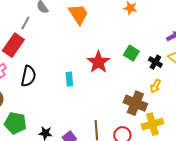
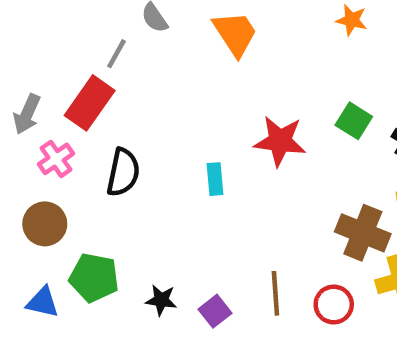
red star: (98, 62) -> (280, 141), turned -30

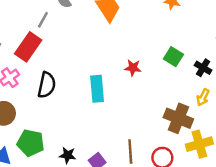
red star: (280, 141) -> (133, 68), size x0.6
cyan rectangle: (215, 179) -> (97, 89), size x1.5

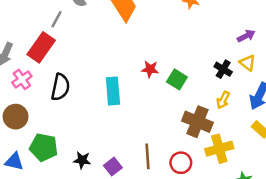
green square: (173, 57) -> (177, 79), moved

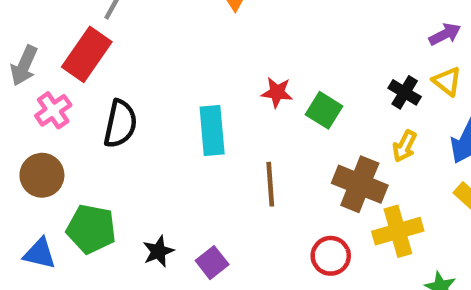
brown line: (147, 156) -> (270, 184), moved
black star: (82, 160) -> (158, 251), turned -30

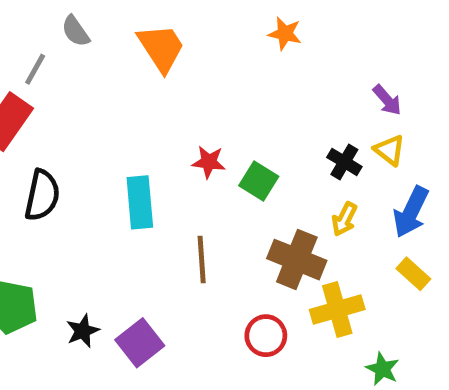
purple arrow: (445, 34) -> (387, 100), turned 76
purple square: (212, 263) -> (140, 343), size x1.4

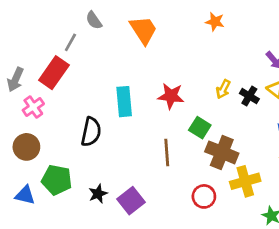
red star: (209, 162) -> (171, 96), size x1.4
green square: (259, 181) -> (200, 128), moved
black semicircle: (42, 195) -> (91, 132), moved
cyan rectangle: (140, 202) -> (124, 102), moved
yellow arrow: (344, 219) -> (223, 89), moved

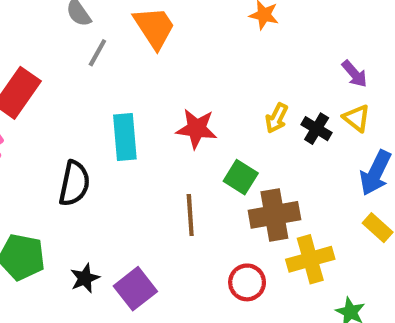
gray line: (70, 42) -> (97, 53), moved
brown cross: (222, 152) -> (274, 215), turned -32

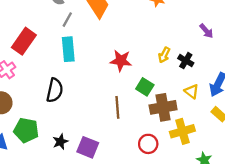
yellow triangle: (357, 118) -> (192, 91), moved
cyan rectangle: (125, 137) -> (68, 49), moved
purple square: (135, 289) -> (88, 147), turned -30

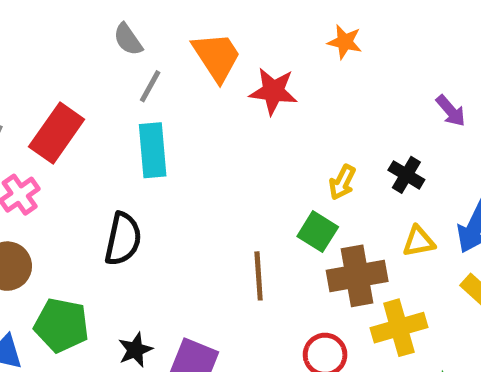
yellow arrow: (164, 55) -> (342, 182), moved
red star: (121, 61) -> (273, 91), moved
yellow triangle: (192, 91) -> (419, 241), turned -49

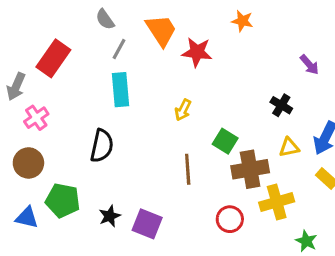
red rectangle: (57, 133) -> (53, 58), moved
yellow arrow: (342, 182) -> (183, 110), moved

